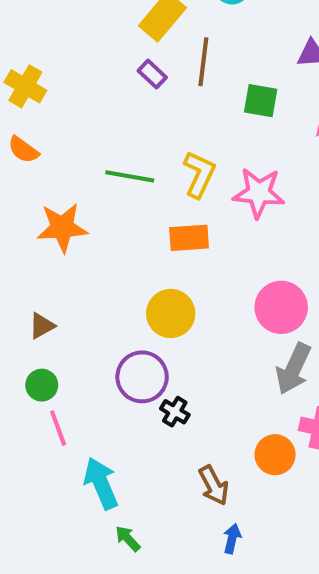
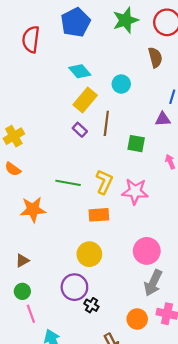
yellow cross: (25, 86) -> (14, 136), turned 30
orange circle: (275, 455) -> (137, 319), moved

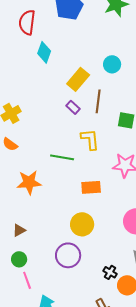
cyan diamond: (80, 71) -> (44, 52), moved, turned 60
yellow L-shape: (104, 182) -> (90, 139), moved, turned -30
black cross: (91, 305) -> (110, 272), moved

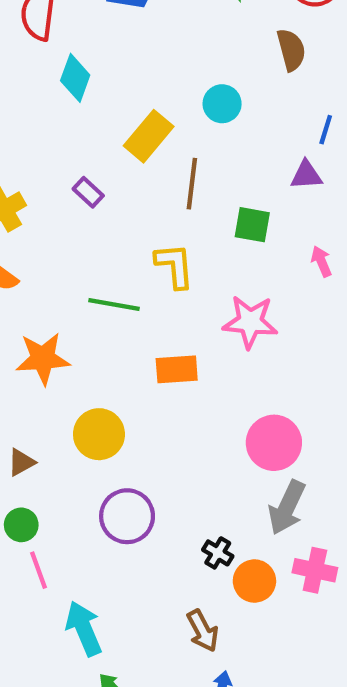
purple rectangle: (73, 107) -> (88, 192), moved
yellow circle: (82, 224) -> (99, 434), moved

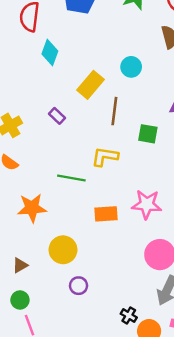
yellow L-shape: (175, 266) -> (105, 157), turned -76
pink star: (250, 322) -> (147, 204), moved
purple circle: (127, 516) -> (79, 286), moved, size x0.6

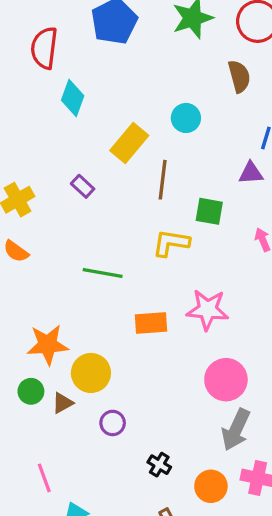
yellow L-shape: (105, 157) -> (171, 243), moved
orange star: (32, 208) -> (48, 345), moved
brown triangle: (20, 265) -> (63, 403), moved
green circle: (20, 300) -> (31, 391), moved
black cross: (129, 316) -> (159, 465), moved

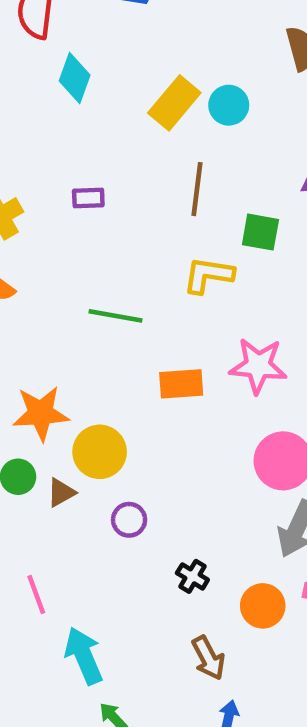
yellow rectangle: (129, 143) -> (174, 103), moved
purple rectangle: (83, 186) -> (88, 198), turned -45

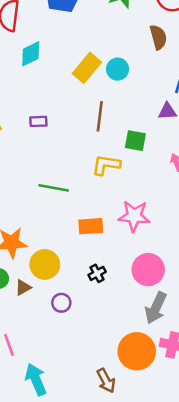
cyan diamond: (75, 78) -> (31, 54), turned 44
black cross: (192, 576) -> (97, 273), moved, turned 30
orange circle: (263, 606) -> (137, 351), size x1.5

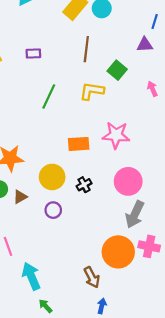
green square: (135, 141) -> (117, 70), turned 30
green line: (54, 188) -> (49, 97), moved, turned -75
yellow circle: (45, 264) -> (52, 177), moved

